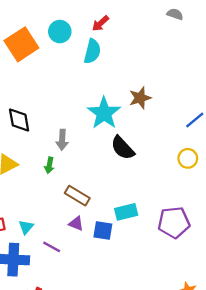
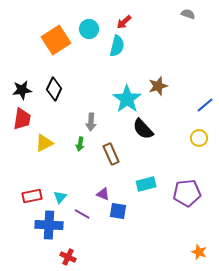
black diamond: (19, 120) -> (54, 89), moved, turned 35
brown rectangle: (77, 196) -> (111, 154), moved, turned 35
blue square: (103, 231) -> (118, 211), moved

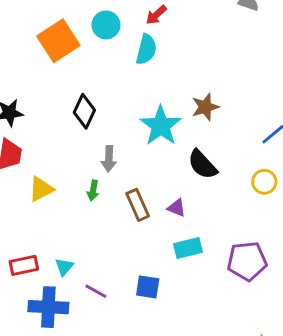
black diamond: (54, 89) -> (84, 111), moved
black semicircle: (143, 129) -> (202, 165), moved
purple triangle: (103, 194) -> (176, 208), moved

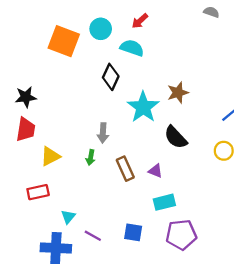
orange square: (58, 41) -> (64, 41), turned -36
cyan semicircle: (146, 49) -> (132, 48), turned -85
black diamond: (84, 111) -> (111, 77), moved
purple pentagon: (247, 261) -> (181, 235), moved
red rectangle: (24, 265) -> (38, 192), moved

